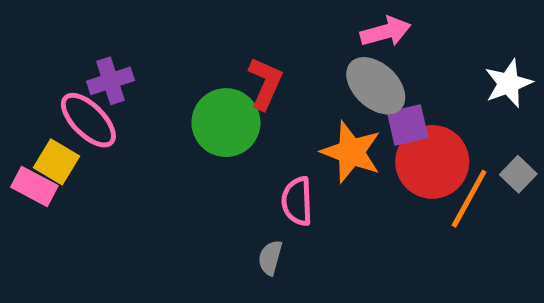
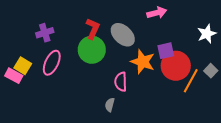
red L-shape: (265, 83) -> (93, 29), moved
gray ellipse: (376, 86) -> (123, 35), moved
pink ellipse: (88, 120) -> (52, 63), moved, turned 70

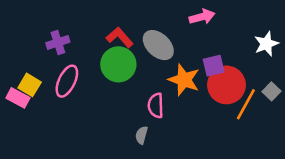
red L-shape: (93, 29) -> (120, 37), turned -65

